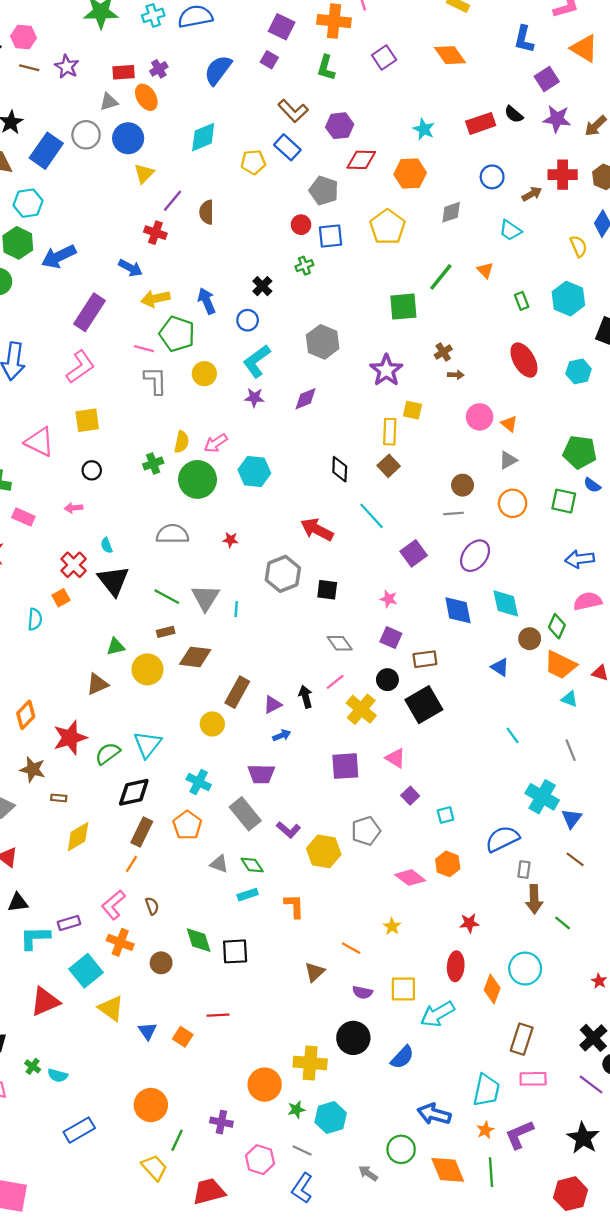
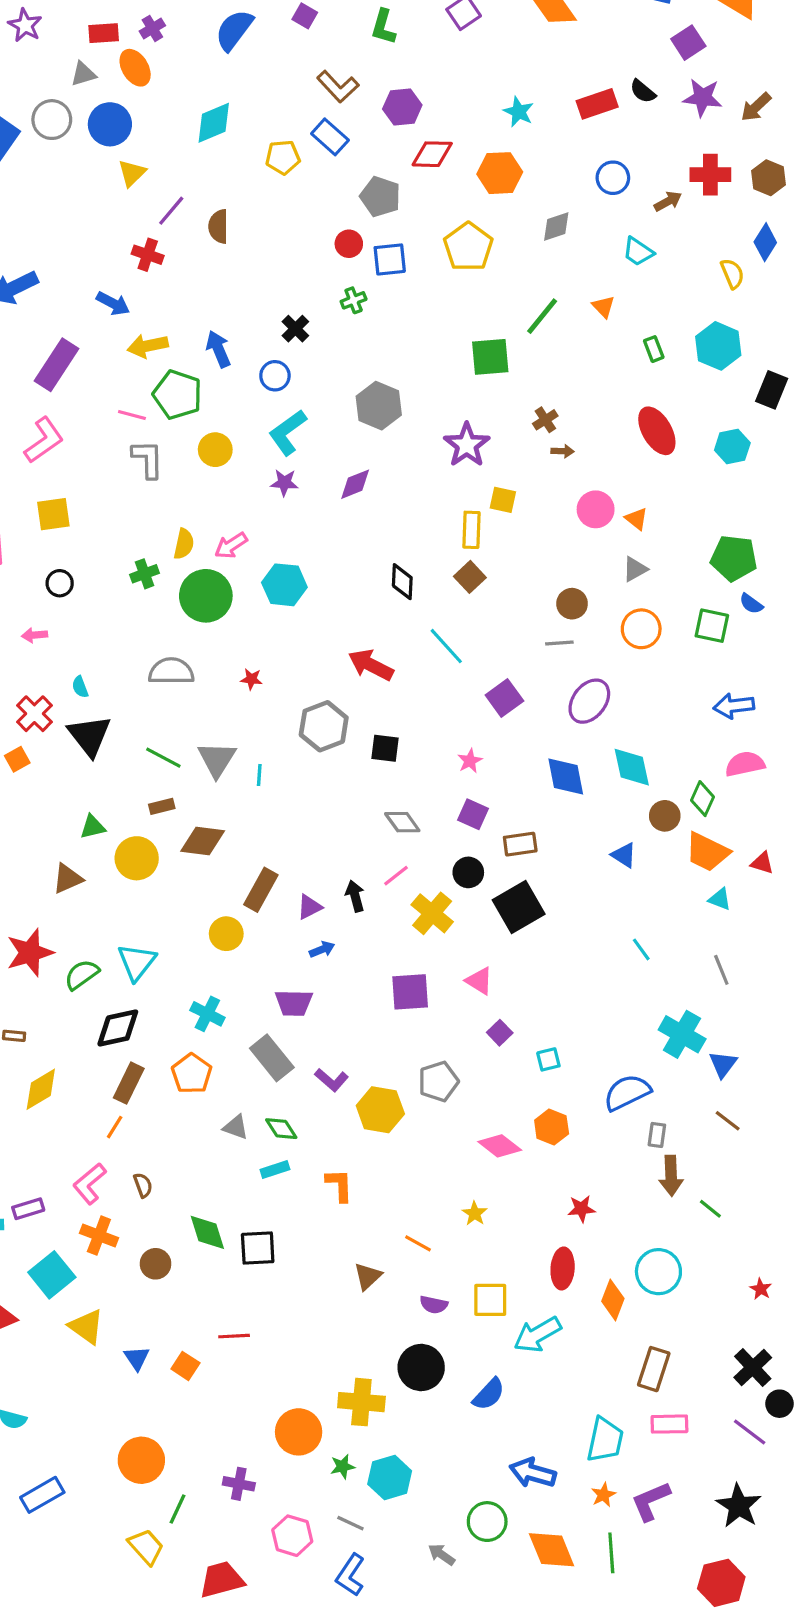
pink star: (389, 599) -> (470, 761), turned 30

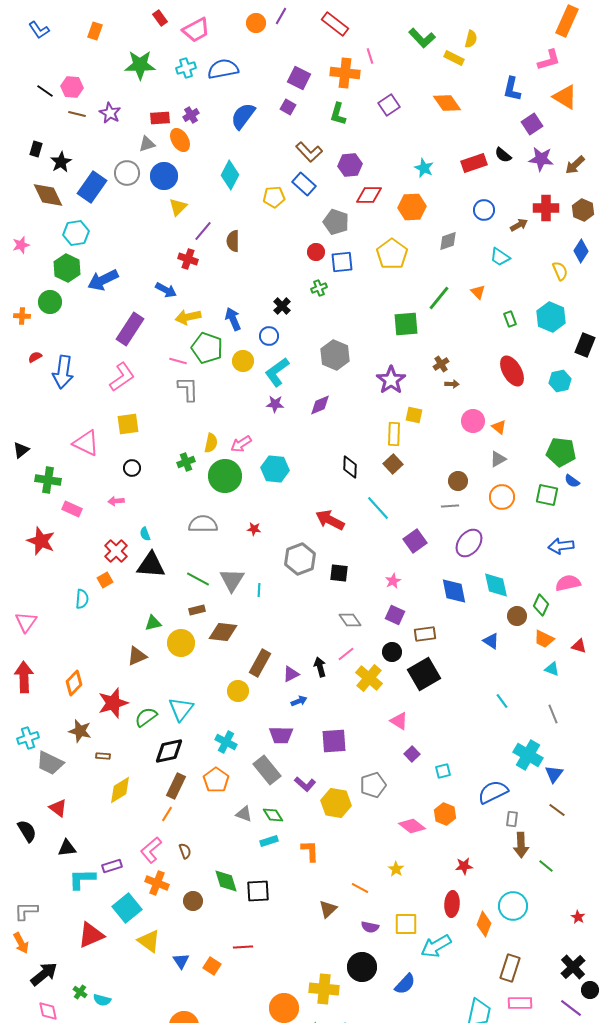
cyan diamond: (214, 123) -> (230, 175), turned -40
yellow circle: (215, 450) -> (243, 361), moved
black triangle: (90, 736) -> (151, 565), turned -48
orange trapezoid: (707, 852) -> (544, 639), size x0.7
purple square: (410, 992) -> (334, 741), moved

